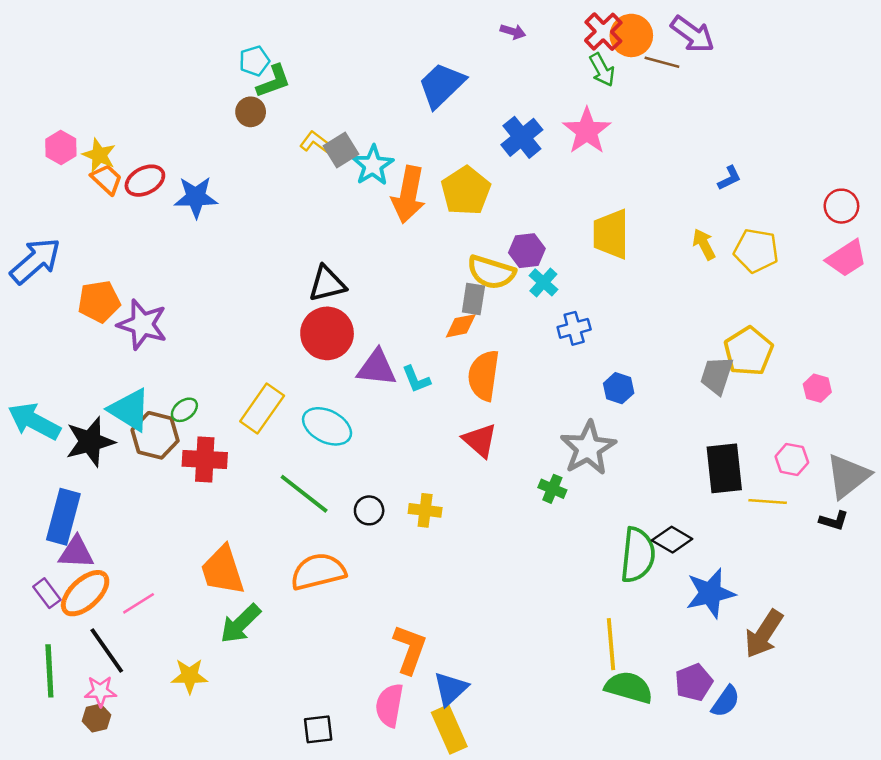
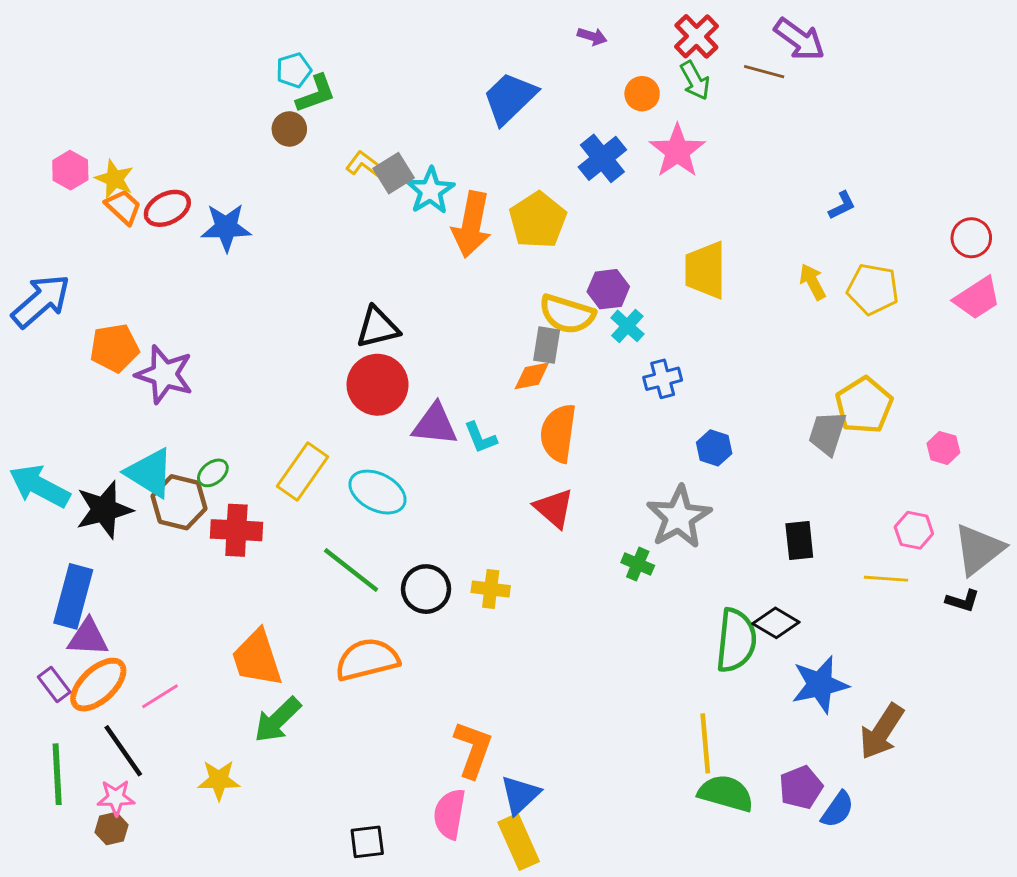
orange circle: (631, 35) -> (642, 94), moved, size x0.7
black rectangle: (724, 468) -> (799, 541), moved, size x0.7
black circle: (369, 510) -> (426, 589), size x1.4

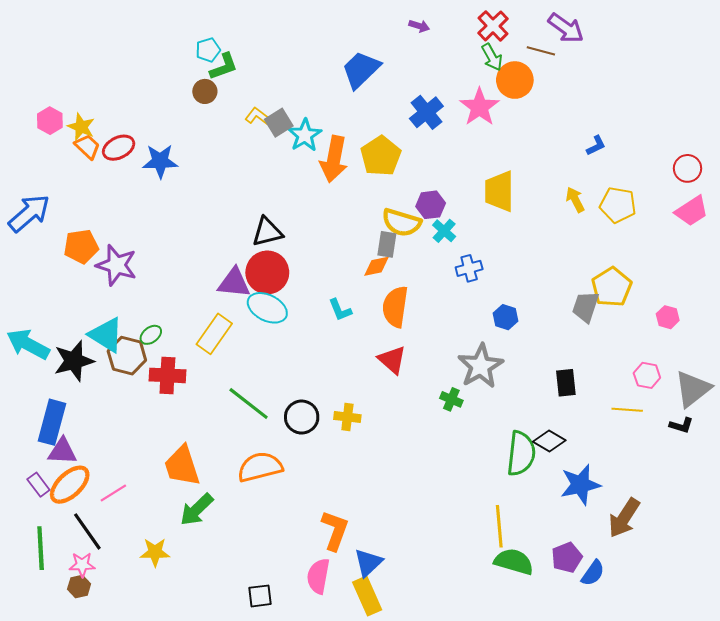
orange circle: (642, 94) -> (515, 80), moved, size x1.5
purple triangle: (435, 424) -> (234, 283), moved
cyan ellipse: (378, 492) -> (267, 308), moved

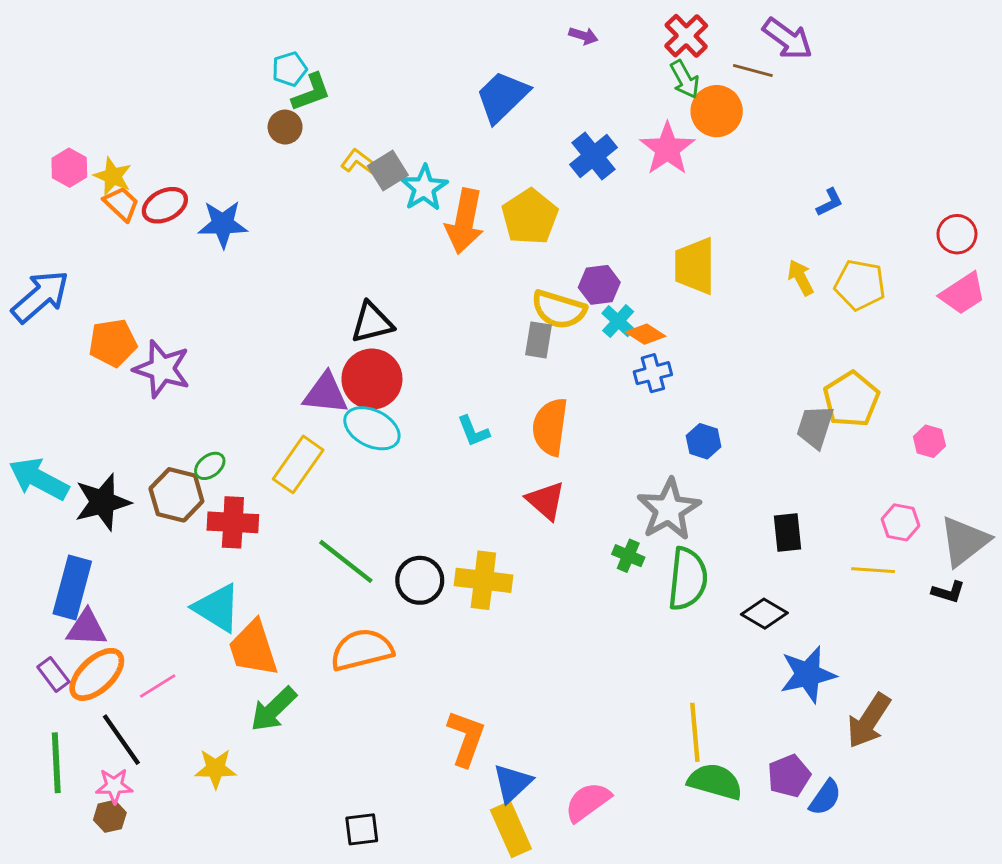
orange diamond: (377, 266) -> (646, 334), moved, turned 44
cyan triangle: (106, 335) -> (217, 608), moved
yellow cross: (347, 417) -> (483, 580), size x1.5
green semicircle: (521, 453) -> (688, 579), moved
pink semicircle: (318, 576) -> (588, 802), moved, turned 44

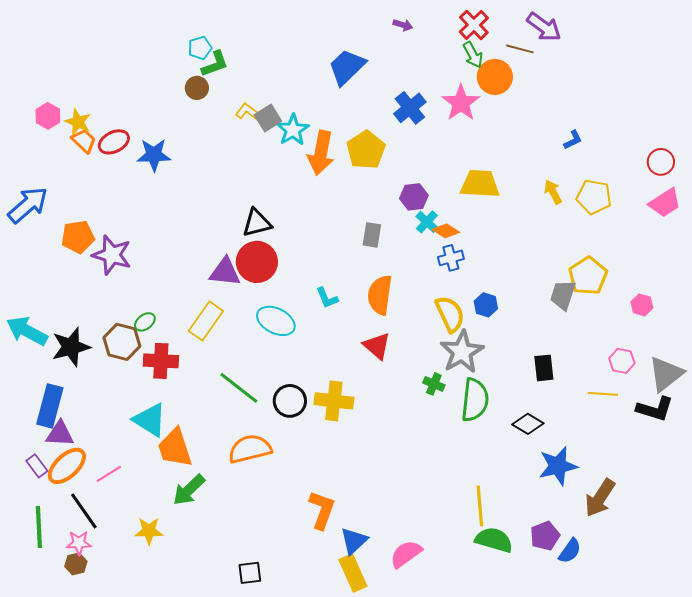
yellow trapezoid: (695, 266) -> (480, 184), turned 93
yellow semicircle: (559, 310) -> (450, 314), moved, turned -132
cyan ellipse: (372, 428) -> (276, 321), moved
black L-shape: (948, 592) -> (655, 409), size x1.6

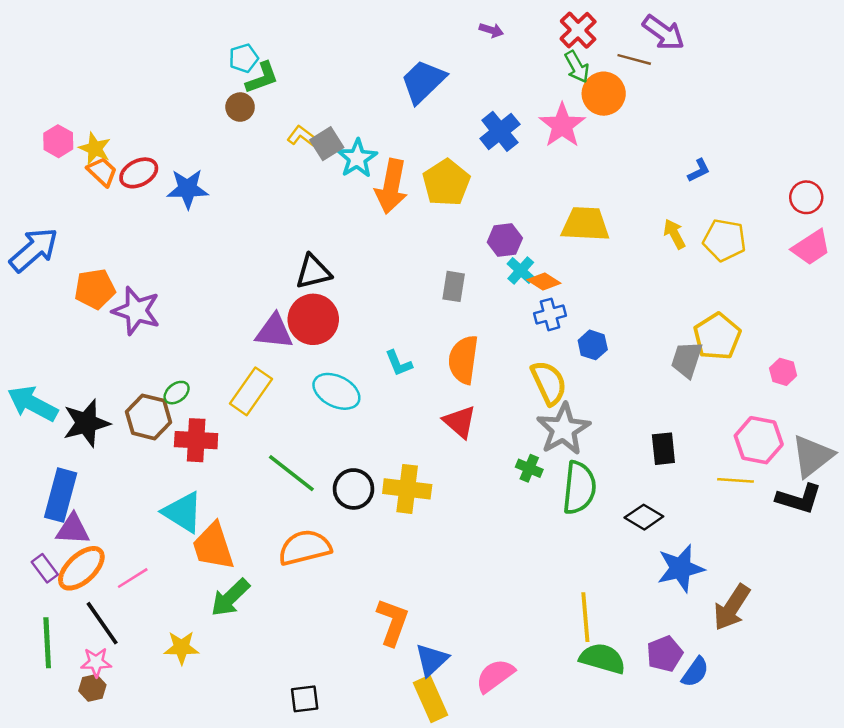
blue hexagon: (486, 305) -> (593, 345), moved
pink hexagon: (622, 361) -> (759, 440), size x1.5

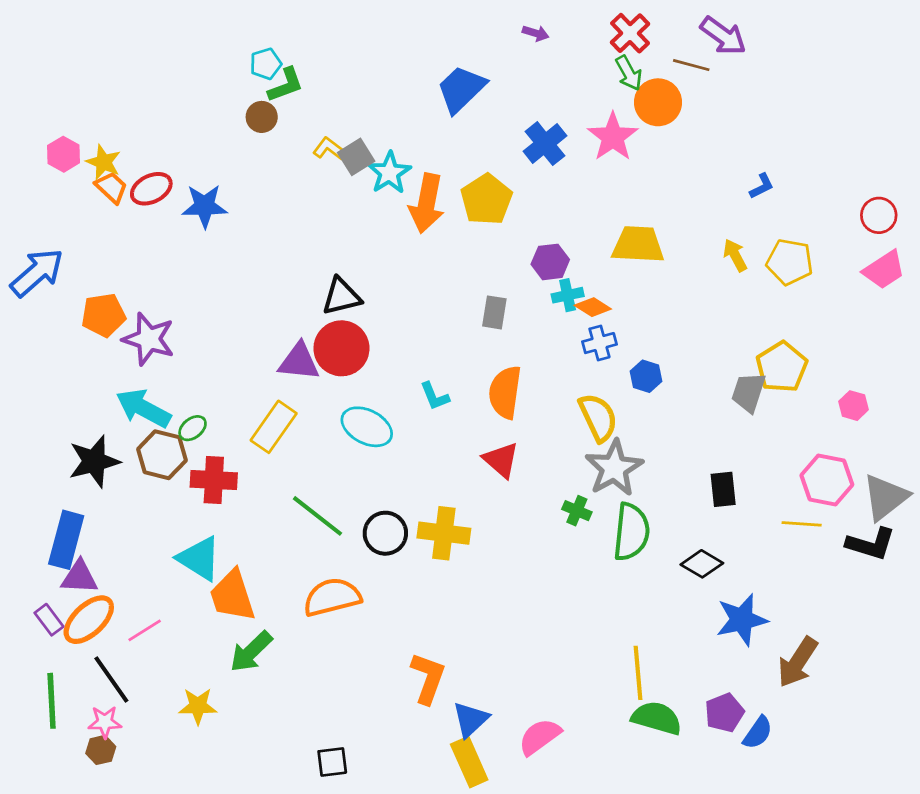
cyan cross: (521, 271) -> (568, 295), turned 36
cyan arrow: (33, 404) -> (143, 408), moved

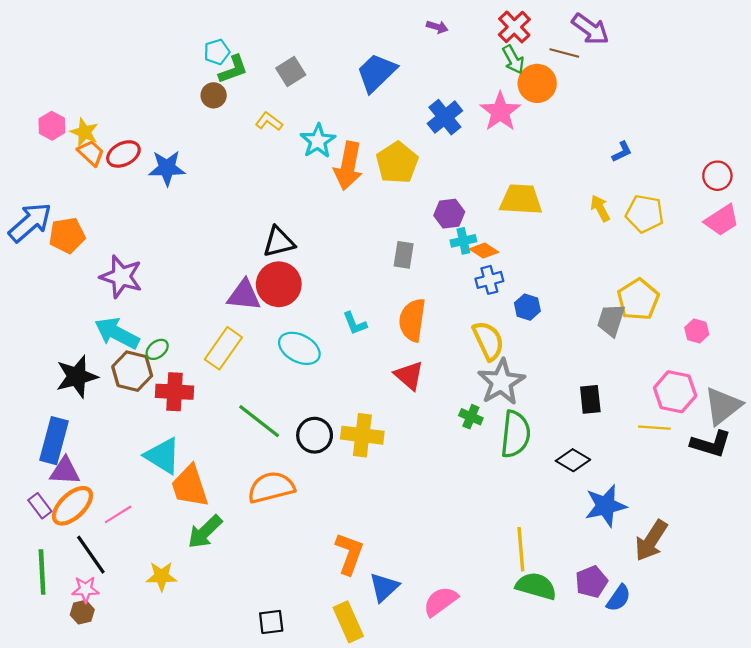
gray square: (356, 157) -> (291, 71), moved
orange pentagon: (103, 315) -> (67, 235), moved
yellow rectangle: (469, 762) -> (348, 622), moved

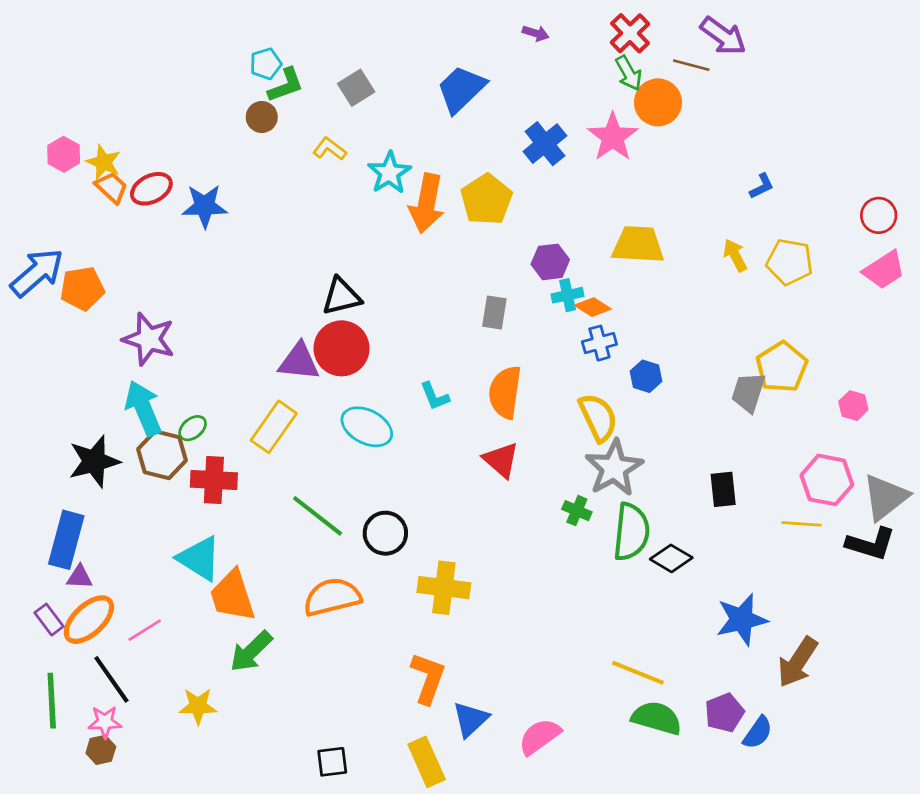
cyan arrow: (117, 333) -> (143, 408), turned 39
yellow cross: (362, 435) -> (444, 588), moved
black diamond: (573, 460) -> (671, 558), moved
purple triangle: (65, 471) -> (80, 577), size x0.7
yellow line: (521, 549) -> (638, 673), turned -63

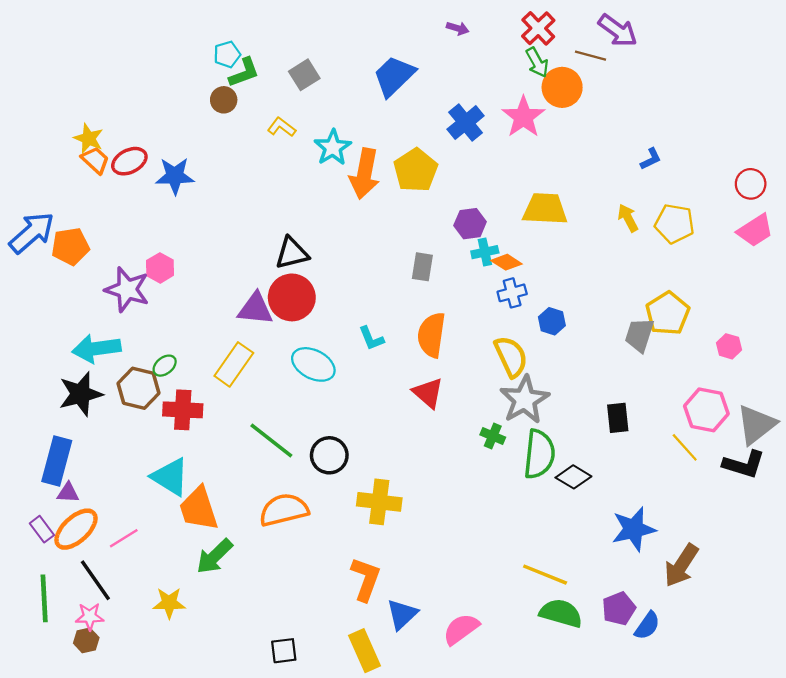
pink hexagon: (64, 154) -> (160, 268), moved
cyan arrow: (143, 408) -> (96, 349), moved, turned -75
yellow line: (802, 524) -> (685, 447), turned 44

